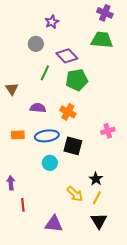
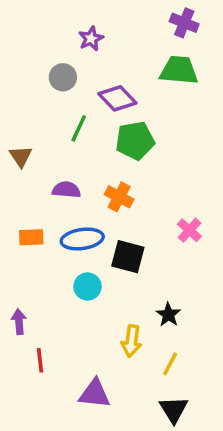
pink cross: (108, 131) -> (189, 230), turned -32
yellow arrow: (75, 194) -> (131, 341), turned 54
yellow line: (97, 198) -> (170, 364), moved
black triangle: (99, 221) -> (174, 410), moved

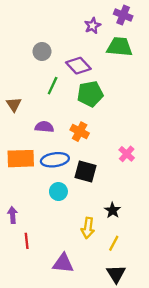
purple star: (91, 39) -> (93, 26), moved
orange rectangle: (31, 237) -> (21, 159), size x1.6

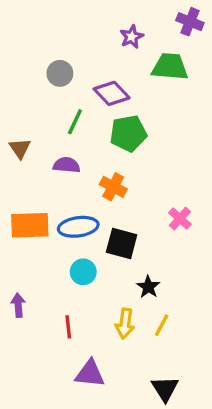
purple cross: (123, 15) -> (190, 22), moved
purple semicircle: (44, 127) -> (67, 165), moved
black star: (113, 210) -> (148, 287), moved
red line: (27, 241) -> (68, 327), moved
yellow line: (114, 243) -> (162, 325), moved

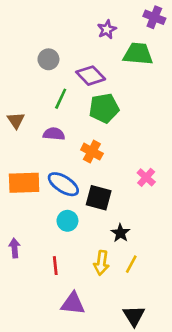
blue ellipse: (78, 227) -> (63, 184), turned 40

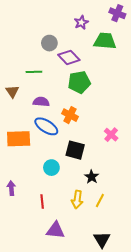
gray circle: (48, 59) -> (49, 43), moved
green line: (61, 99) -> (34, 72), moved, turned 63
blue ellipse: (63, 184) -> (46, 126), moved

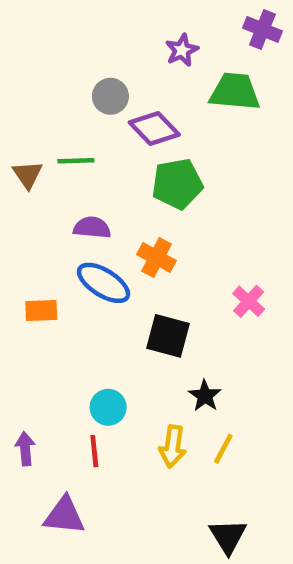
brown triangle: (12, 91) -> (27, 175), moved
orange rectangle: (19, 139) -> (41, 311), size x0.6
cyan circle: (51, 168) -> (108, 407), moved
purple arrow: (11, 188) -> (25, 449), moved
purple triangle: (56, 230) -> (64, 516), moved

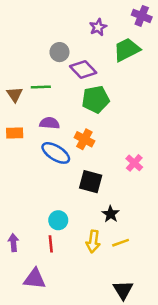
green trapezoid: (235, 92) -> (127, 50), turned -32
orange rectangle: (41, 311) -> (15, 133), moved
yellow line: (223, 449) -> (121, 243), turned 42

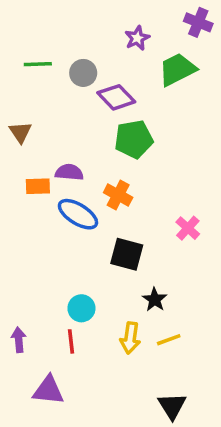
green line: (41, 87) -> (38, 64), moved
orange rectangle: (15, 133) -> (38, 186), moved

